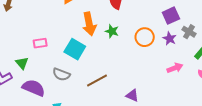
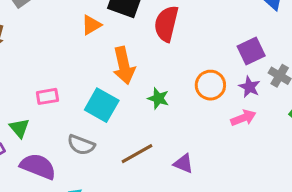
green star: (112, 31) -> (158, 98), moved
pink arrow: (175, 68) -> (243, 118), moved
purple triangle: (132, 96) -> (183, 164), moved

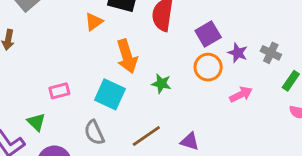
purple square: (251, 51) -> (208, 34), moved
purple star: (249, 87) -> (238, 53), moved
gray semicircle: (81, 145) -> (94, 133), turned 50

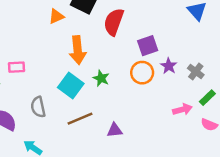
cyan square: (110, 94) -> (71, 86), moved
pink arrow: (241, 94) -> (182, 109), moved
purple triangle: (190, 141) -> (115, 130), turned -35

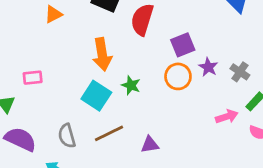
orange triangle: (56, 16) -> (53, 14), moved
gray semicircle: (38, 107) -> (67, 136), moved

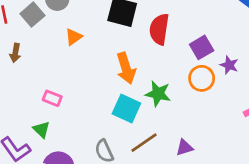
pink rectangle: (33, 78) -> (52, 98), moved, turned 36
green star: (131, 85) -> (158, 94), size x1.4

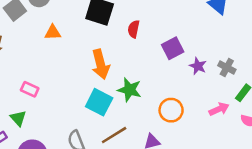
red semicircle: (159, 29) -> (134, 29), size x0.6
orange triangle: (74, 37) -> (53, 32), turned 30
orange circle: (202, 78) -> (171, 110), moved

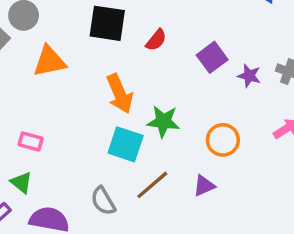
red semicircle: (134, 29) -> (156, 40), turned -144
orange triangle: (53, 32) -> (49, 61), size x1.5

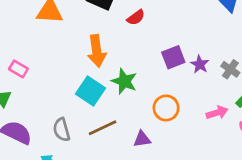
purple square: (212, 57) -> (173, 57), moved

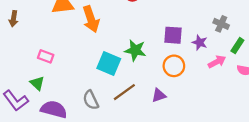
orange arrow: (97, 51) -> (91, 19), moved
purple square: (173, 57) -> (173, 35), moved, turned 36
purple star: (200, 64) -> (200, 42), moved

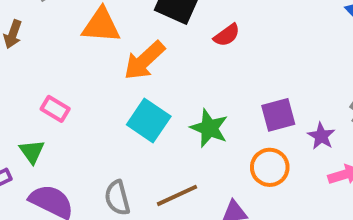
orange arrow: (91, 19) -> (144, 61), turned 55
purple square: (173, 35) -> (278, 115), turned -30
cyan square: (109, 63) -> (149, 121), moved

